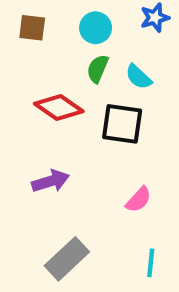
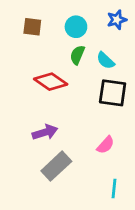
black square: (122, 124) -> (113, 93), moved
gray rectangle: (67, 259) -> (56, 166), moved

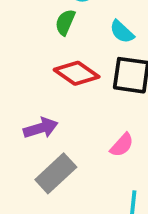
green semicircle: (77, 55) -> (65, 22), moved
red diamond: (51, 82) -> (77, 73), moved

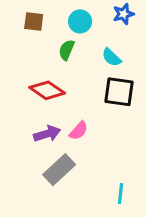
red diamond: (77, 73) -> (47, 90), moved
pink semicircle: (122, 145) -> (79, 131), moved

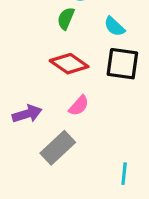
red diamond: (47, 90) -> (69, 64), moved
purple arrow: (47, 134) -> (27, 114), moved

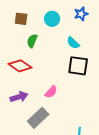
green semicircle: (66, 18) -> (32, 41), moved
red diamond: (69, 64) -> (20, 66), moved

